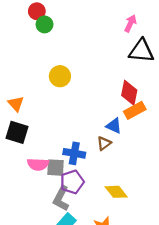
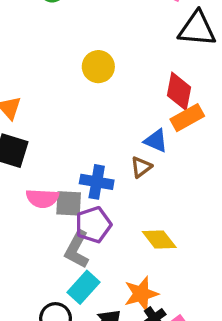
yellow circle: (60, 76) -> (98, 67), moved

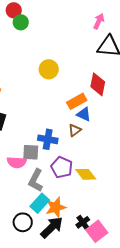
orange rectangle: (187, 118) -> (77, 101), moved
pink semicircle: (42, 198) -> (17, 162), moved
purple pentagon: (93, 225) -> (62, 167), moved, turned -30
orange star: (141, 294) -> (56, 207), moved

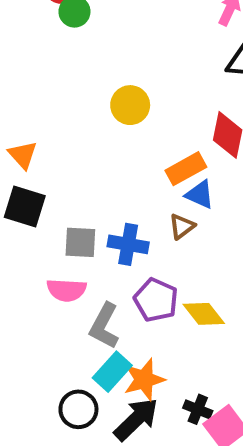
gray square: (31, 152) -> (80, 242), moved
black cross: (83, 222) -> (198, 409), turned -32

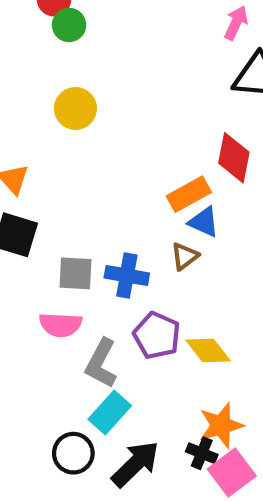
yellow circle: (130, 105) -> (75, 109), moved
orange star: (144, 380) -> (221, 425), moved

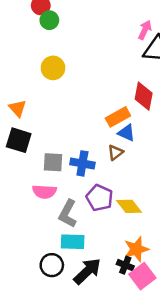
pink arrow: (236, 23) -> (145, 30), moved
cyan rectangle: (110, 413) -> (73, 242), turned 50

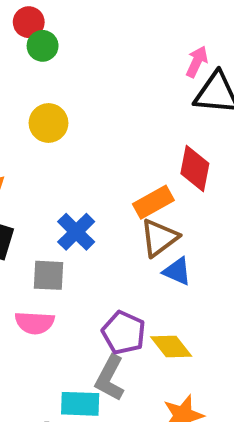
blue triangle: (126, 133) -> (177, 271), moved
brown triangle: (115, 152) -> (159, 238), moved, size x1.5
blue cross: (82, 163) -> (76, 232), moved, turned 35
gray L-shape: (68, 214) -> (110, 378), moved

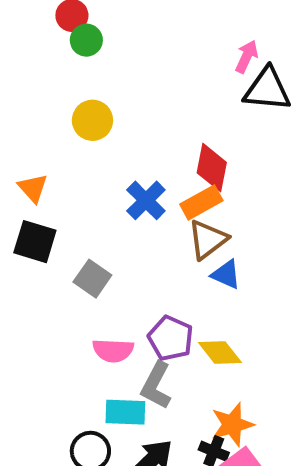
red diamond: (195, 168) -> (212, 168), moved
blue cross: (76, 232) -> (146, 200), moved
gray square: (48, 275) -> (92, 279), turned 32
pink semicircle: (35, 323) -> (113, 350), moved

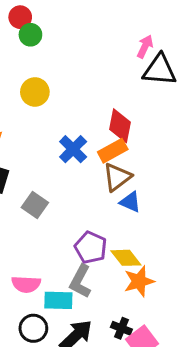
pink semicircle: (113, 350) -> (26, 284), moved
orange star: (232, 424) -> (139, 281), moved

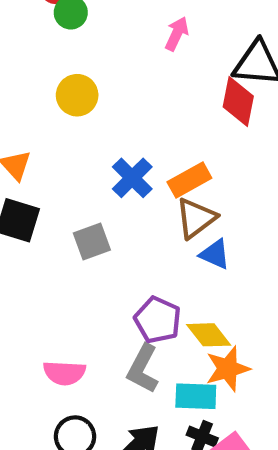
pink arrow: (145, 46) -> (177, 34), moved
red diamond: (120, 126) -> (238, 102), moved
gray square: (35, 205) -> (92, 241), moved, turned 35
cyan rectangle: (58, 300) -> (196, 396), moved

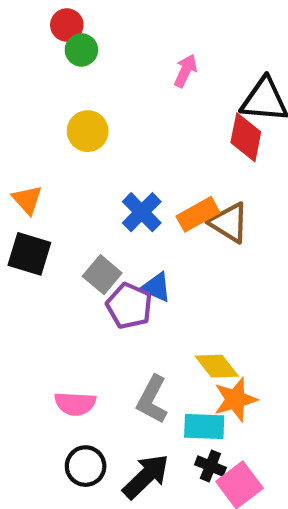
brown triangle: (196, 218) -> (229, 223), moved, turned -51
gray square: (92, 241) -> (102, 275), turned -30
blue triangle: (215, 254) -> (156, 287), moved
purple pentagon: (158, 320) -> (129, 306), moved

